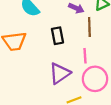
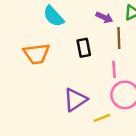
purple triangle: (60, 73) -> (75, 100), moved

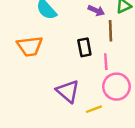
black rectangle: (84, 48) -> (84, 47), moved
purple triangle: (75, 100) -> (68, 91), turned -45

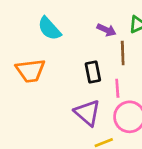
purple triangle: (68, 91) -> (87, 113), moved

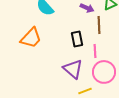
orange trapezoid: (30, 71) -> (31, 38), turned -40

